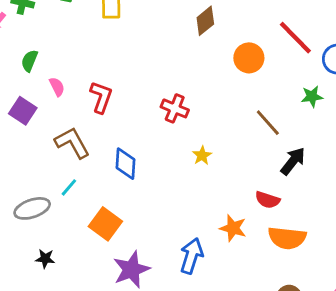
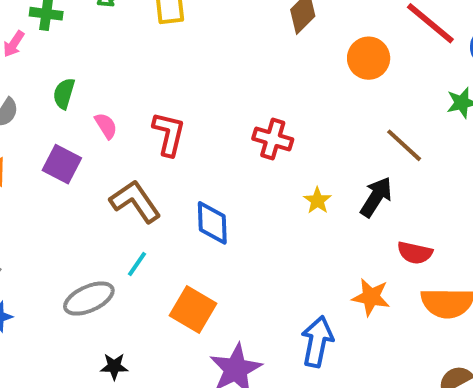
black arrow: (293, 161) -> (376, 197), moved

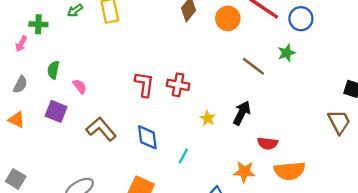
orange circle: (369, 58) -> (228, 18), moved
red L-shape: (169, 134) -> (144, 84), moved
brown line: (404, 145) -> (253, 66), moved
cyan line: (137, 264) -> (183, 156), moved

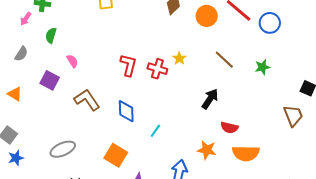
green star: (287, 53) -> (262, 67), moved
green semicircle: (53, 70) -> (51, 35), moved
yellow star: (208, 118) -> (179, 58), moved
orange triangle: (17, 120) -> (15, 94), moved

